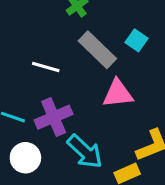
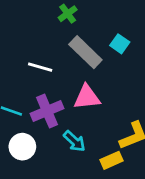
pink triangle: (118, 94) -> (87, 97), moved
cyan arrow: (85, 151) -> (74, 141), size x0.7

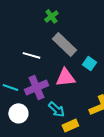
cyan square: (120, 44) -> (89, 63), moved
yellow rectangle: (111, 160) -> (70, 125), moved

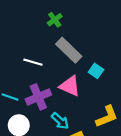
pink triangle: (65, 77) -> (70, 86), turned 30

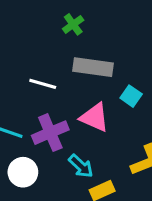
gray rectangle: (69, 50) -> (93, 67), turned -36

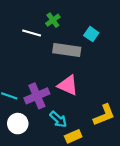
white line: (43, 84) -> (32, 33), moved
cyan square: (131, 96) -> (91, 34), moved

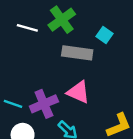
green cross: (53, 20) -> (62, 20), size x1.6
white line: (32, 33) -> (27, 28), moved

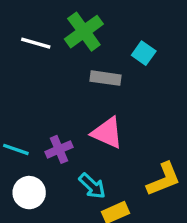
gray rectangle: (77, 53) -> (106, 78), size x0.7
purple cross: (44, 104) -> (59, 149), size x0.7

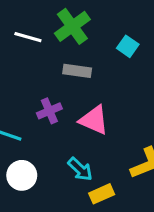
gray rectangle: (106, 78) -> (77, 71), moved
purple cross: (59, 149) -> (49, 111), moved

